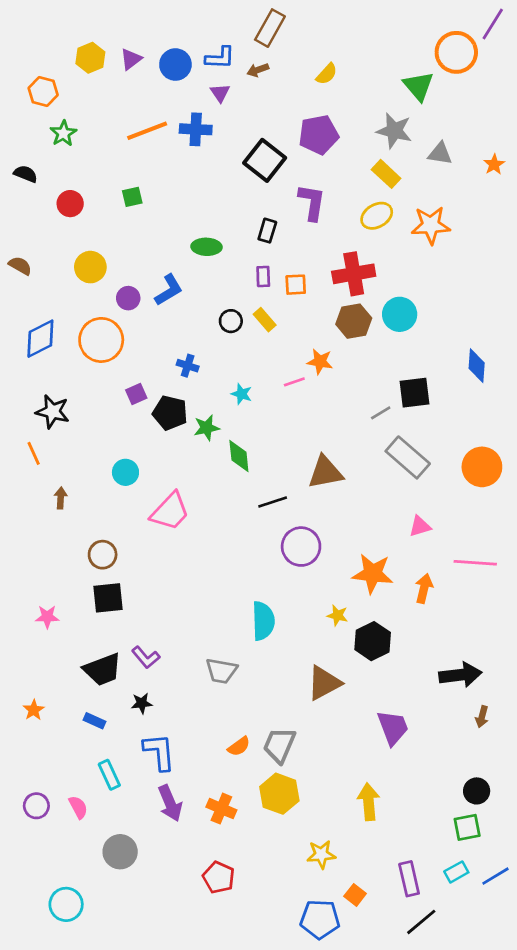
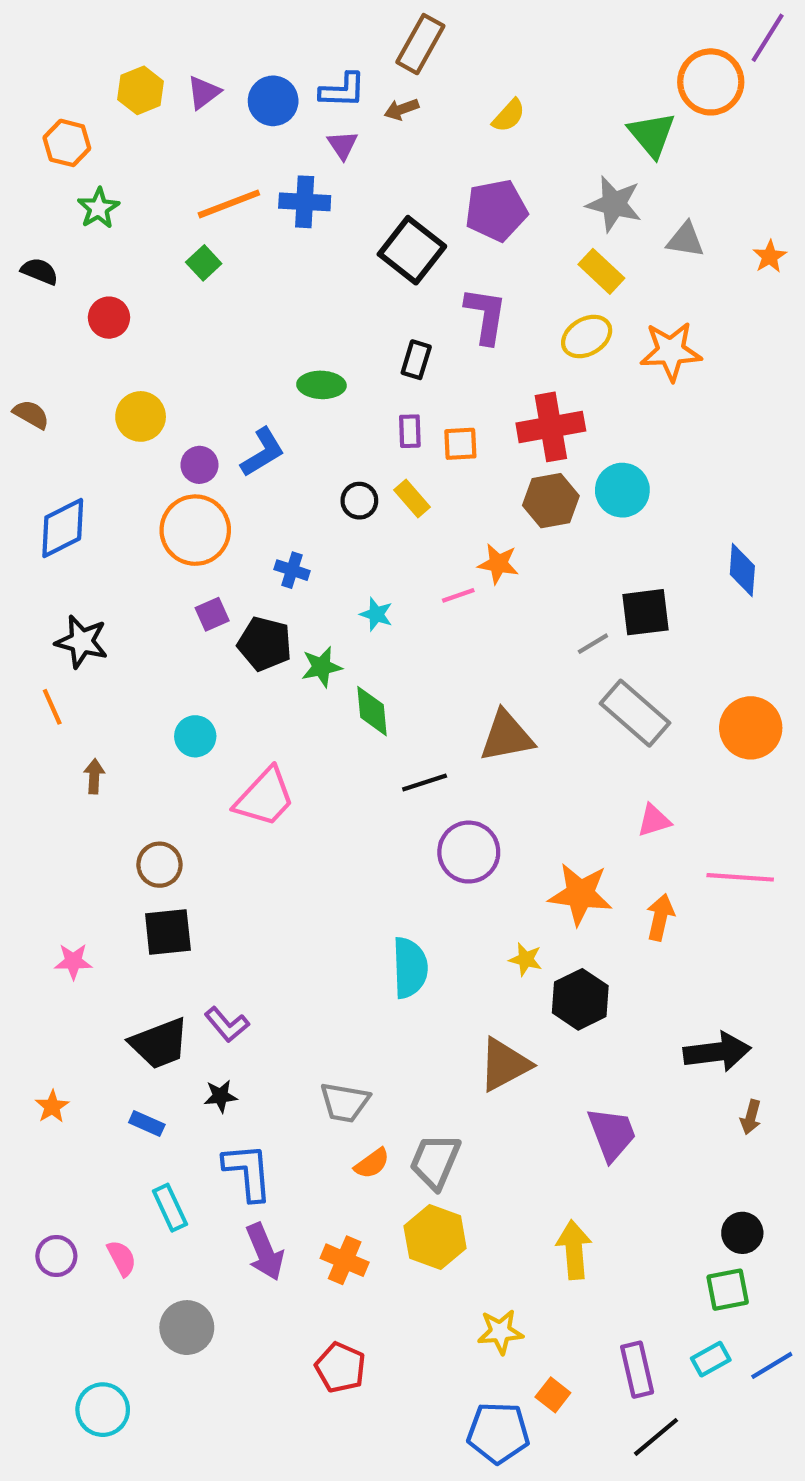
green square: (132, 197) -> (204, 263), moved, turned -30
orange circle: (101, 340) -> (195, 530), moved
gray trapezoid: (221, 671) -> (345, 1102), moved

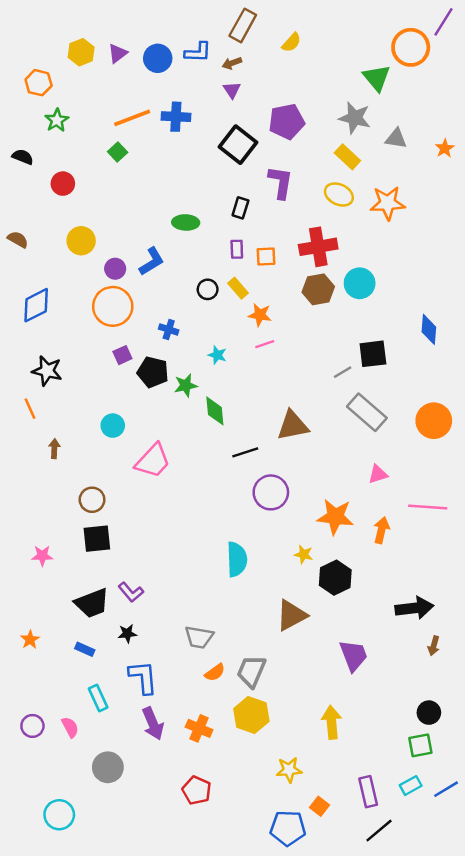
yellow semicircle: (509, 116) -> (291, 42), moved
purple triangle: (343, 145) -> (232, 90), moved
yellow ellipse: (587, 337) -> (339, 195), turned 56
orange star: (498, 564) -> (260, 315), moved

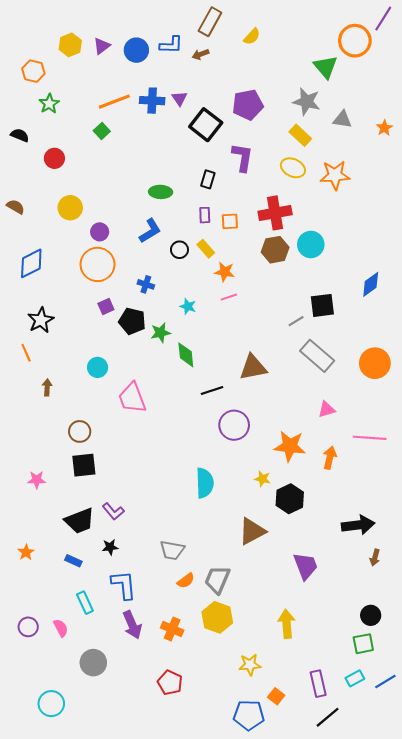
purple triangle: (232, 90) -> (179, 98), moved
blue L-shape: (152, 261) -> (150, 231), moved
blue diamond: (429, 329) -> (371, 284), turned 50
black star: (47, 371) -> (41, 320), turned 30
pink trapezoid: (153, 461) -> (132, 398), turned 116

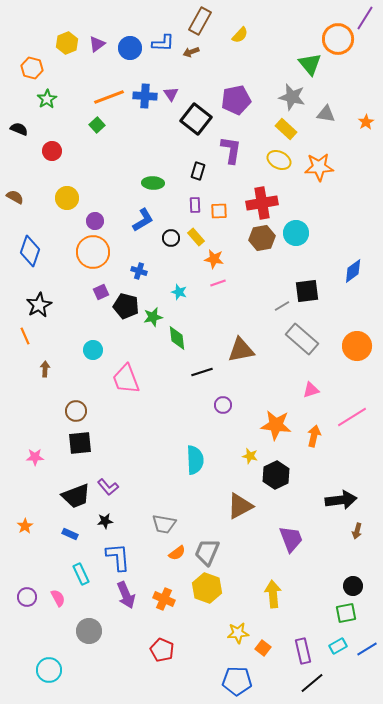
blue diamond: (31, 263) -> (30, 251), turned -44
purple circle: (234, 425) -> (223, 405), size x0.6
pink line: (370, 438) -> (352, 417), turned -36
orange square: (276, 696) -> (263, 648), moved

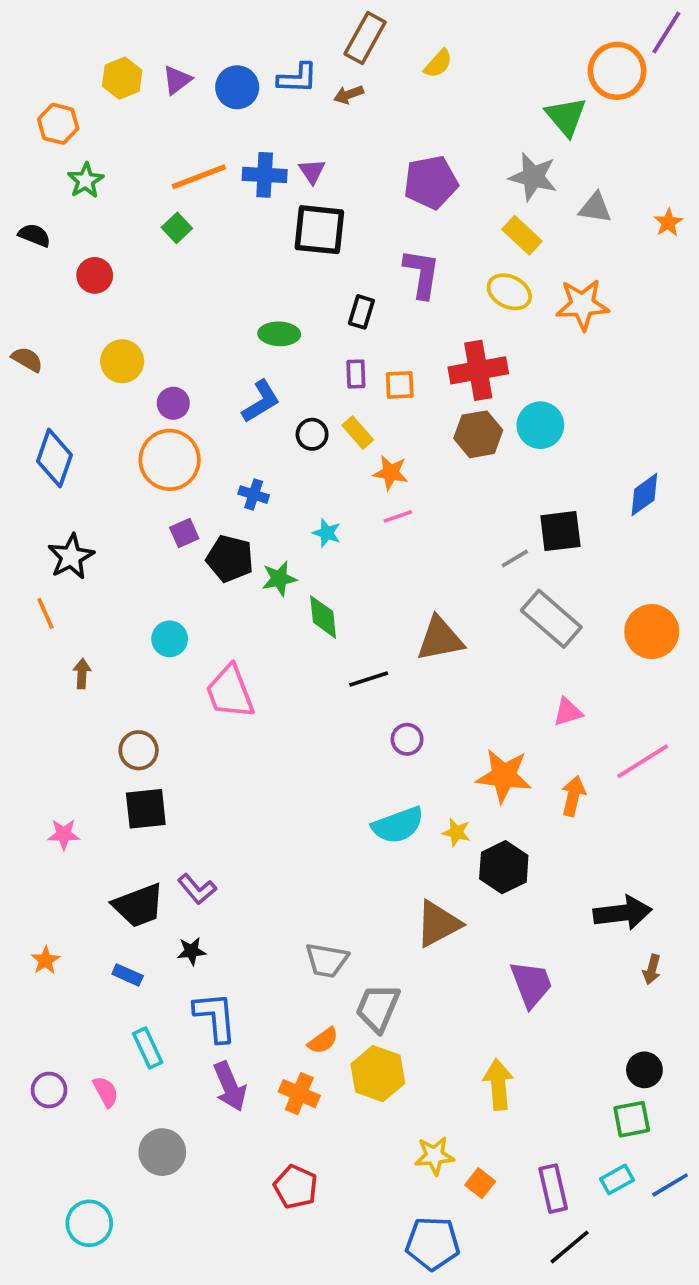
black square: (196, 119) -> (319, 230), moved, turned -32
cyan semicircle: (195, 460) -> (398, 825), moved, turned 72
gray trapezoid: (164, 524) -> (327, 960), moved
orange semicircle: (177, 553) -> (323, 1041), moved

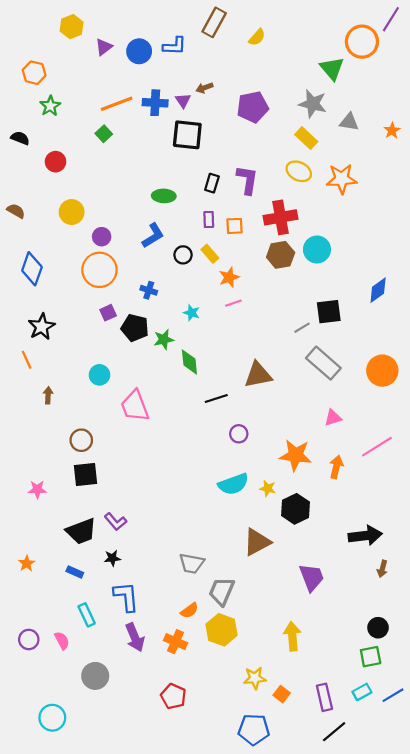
yellow hexagon: (122, 78) -> (72, 27), moved
brown arrow: (349, 95) -> (204, 88), moved
purple L-shape: (422, 274) -> (247, 180), moved
orange star: (391, 473) -> (229, 277), turned -30

